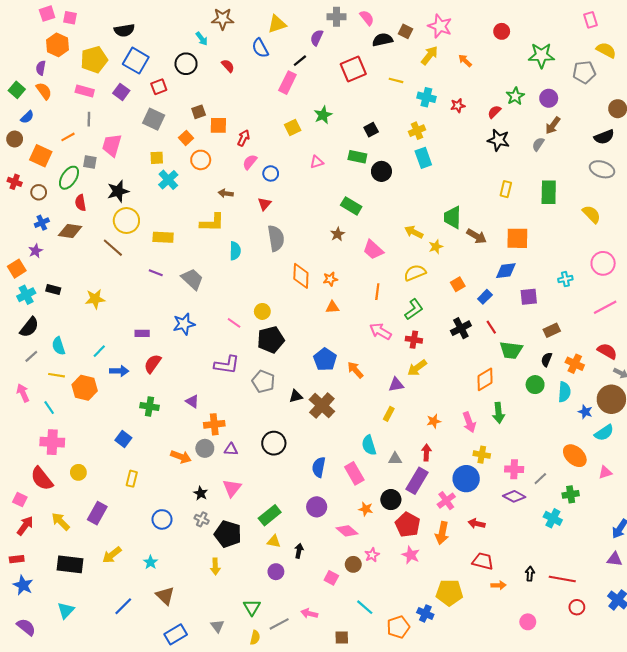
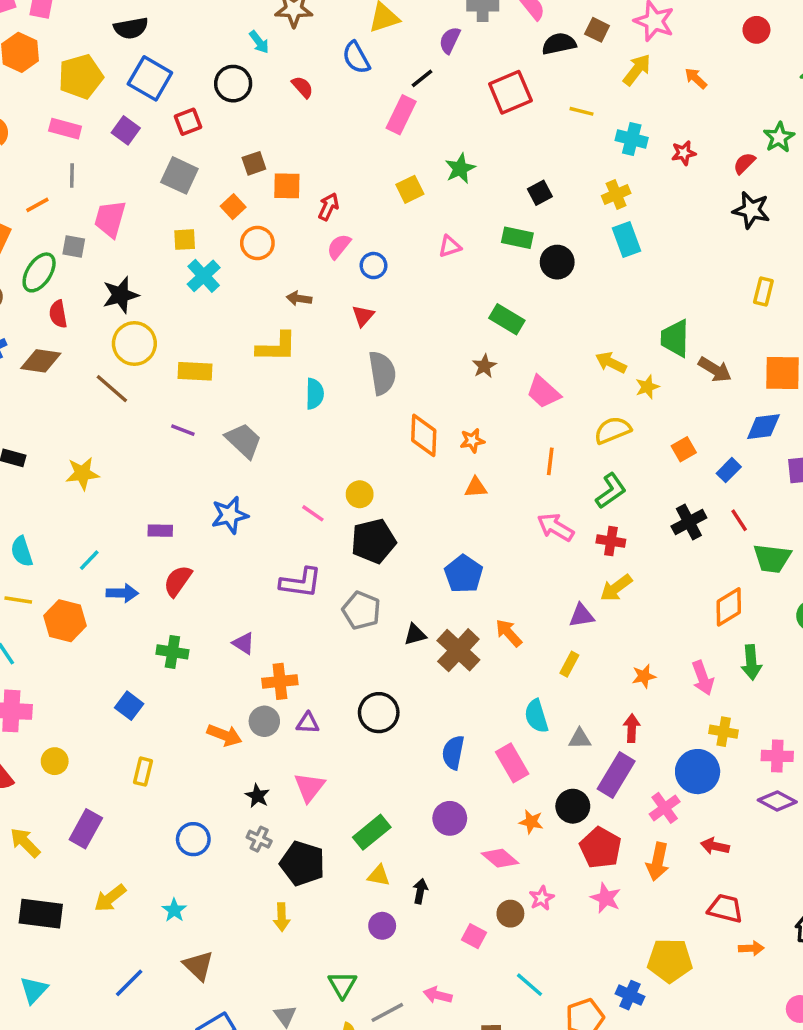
orange arrow: (355, 370) -> (509, 633), moved

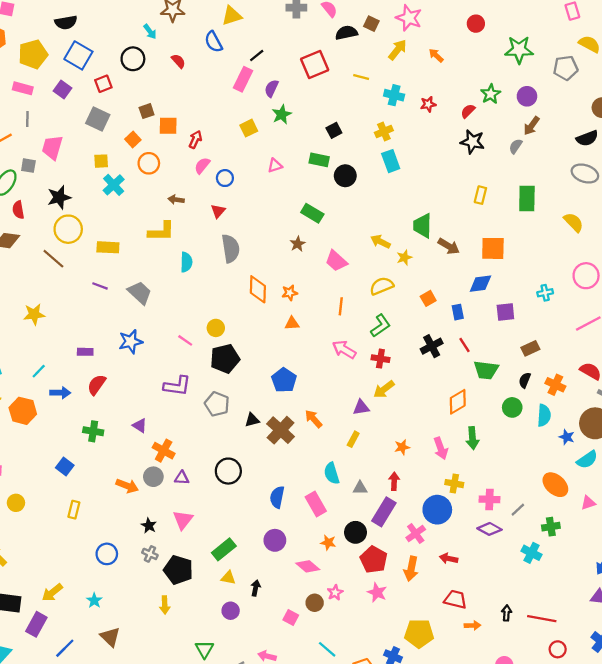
purple semicircle: (450, 40) -> (271, 88), moved
blue rectangle: (729, 470) -> (458, 312), turned -56
orange cross: (280, 681) -> (164, 451), turned 35
purple rectangle: (86, 829) -> (36, 624), moved

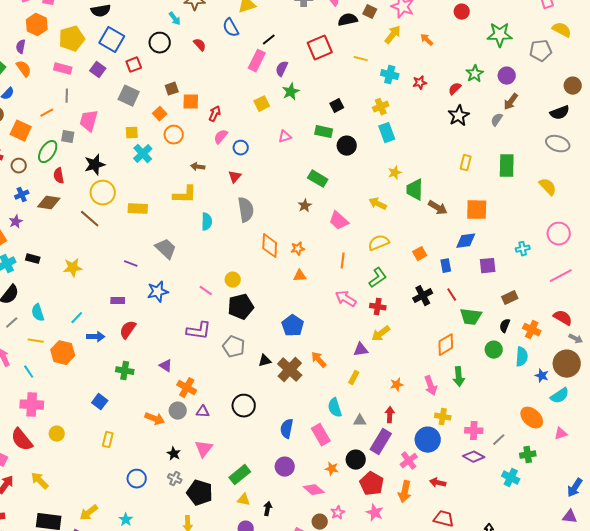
black star: (472, 142) -> (459, 116), turned 30
yellow star: (404, 258) -> (395, 173), moved
purple line: (100, 286) -> (131, 264), moved

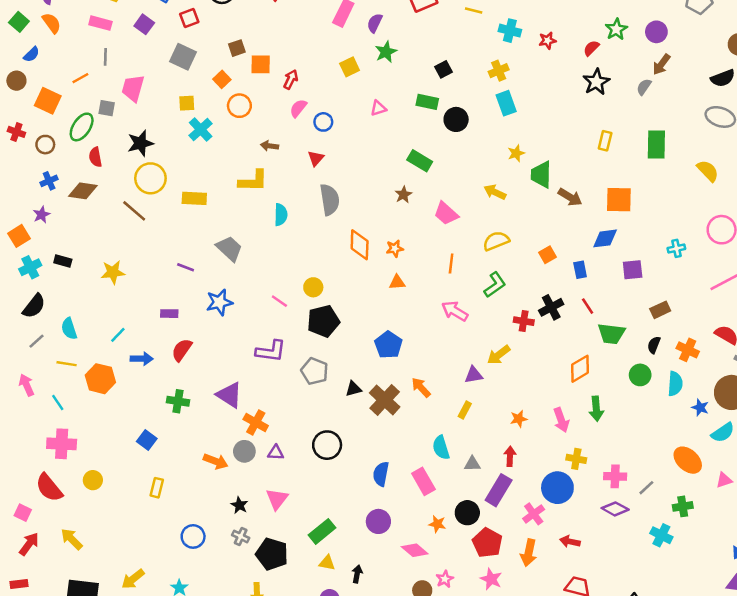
red cross: (378, 307) -> (524, 321), moved
purple triangle: (166, 366) -> (229, 395), size x1.6

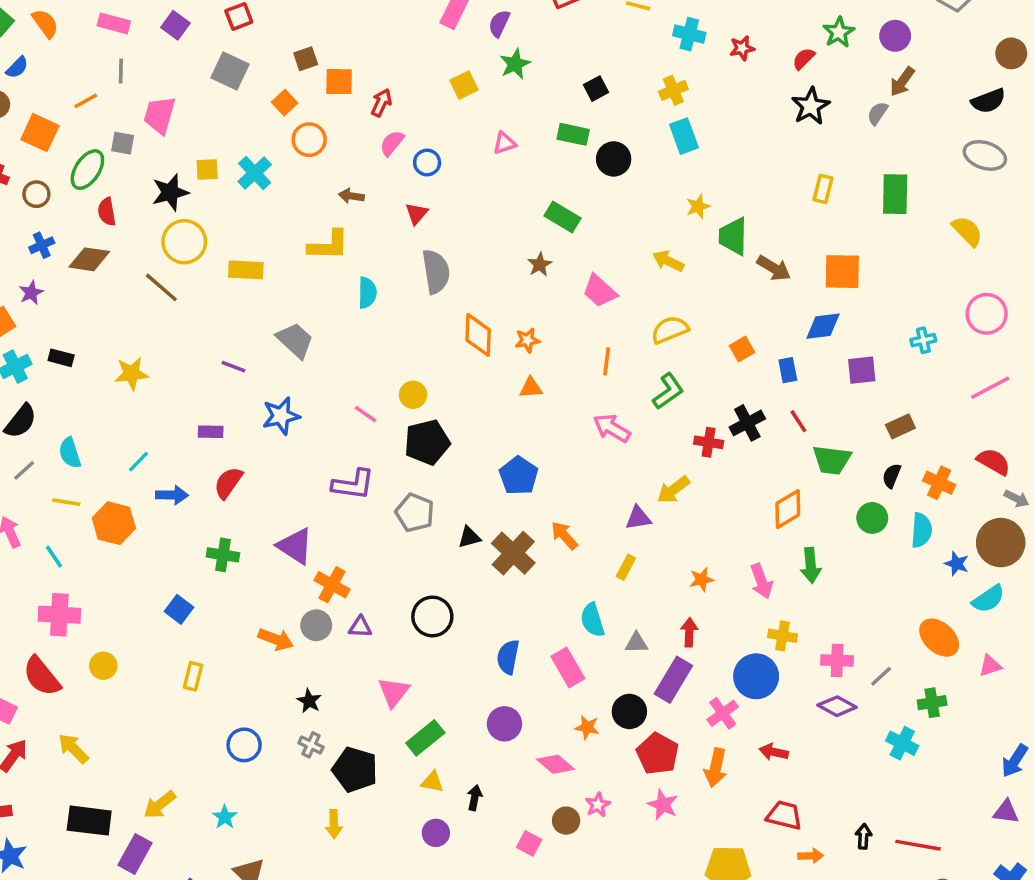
yellow square: (187, 103) -> (207, 170), moved
pink triangle: (277, 499) -> (394, 692), moved

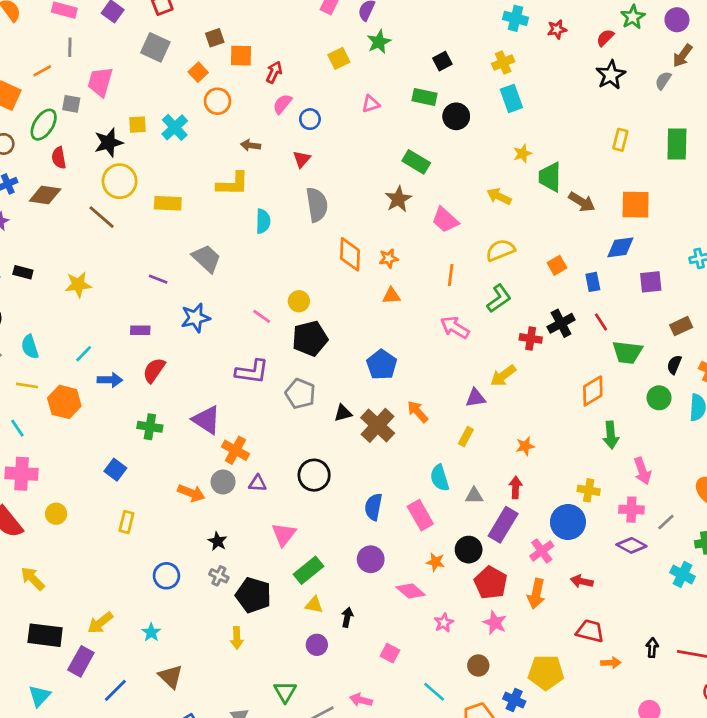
brown star: (540, 265) -> (398, 199), size x1.4
pink arrow: (761, 581) -> (642, 471), moved
brown circle: (566, 821) -> (478, 665), moved

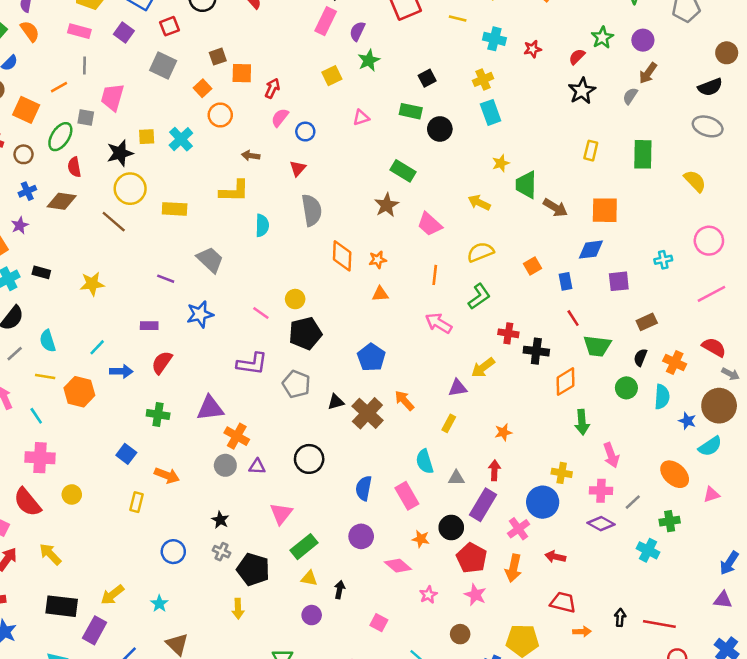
black cross: (561, 323) -> (536, 351), moved, turned 35
purple triangle: (206, 420) -> (210, 408), turned -40
orange arrow: (191, 493) -> (167, 475), moved

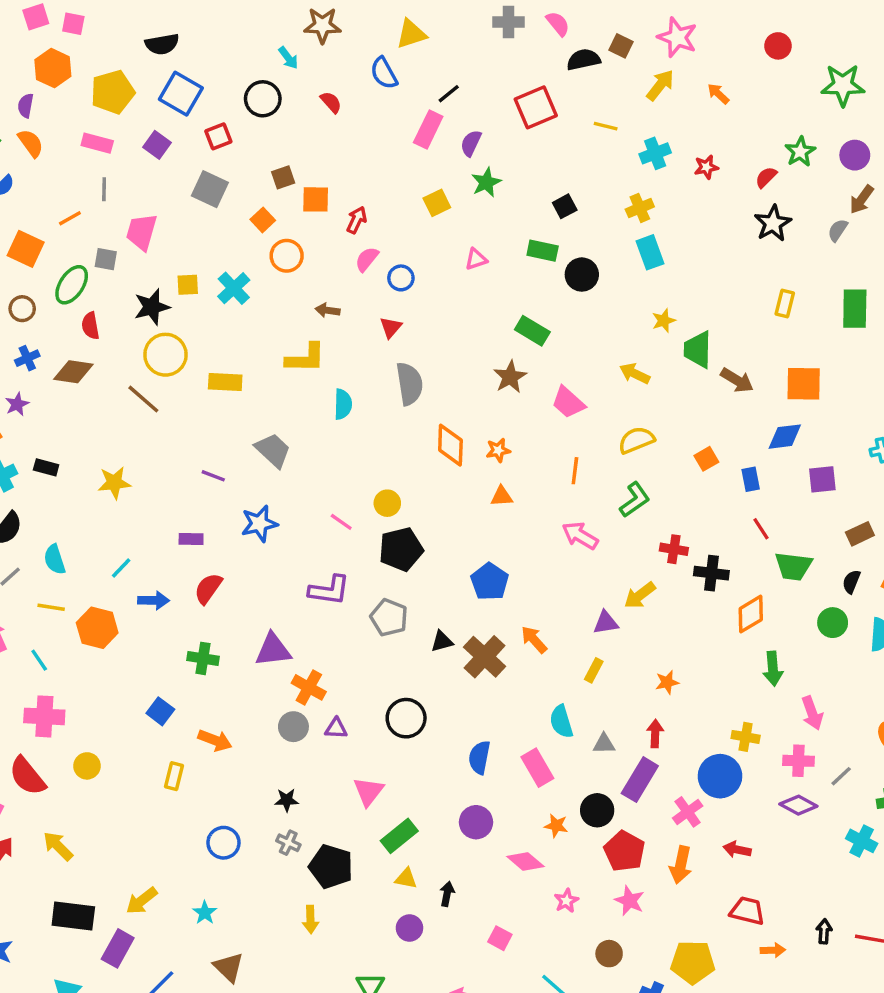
cyan cross: (494, 39) -> (655, 153), turned -35
black star: (220, 520) -> (287, 800), turned -30

